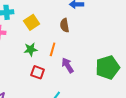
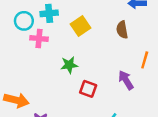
green star: (31, 49) -> (69, 65), moved
orange line: (53, 49) -> (145, 60), moved

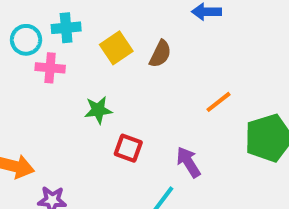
brown semicircle: (122, 30) -> (160, 54), moved, turned -144
orange line: (145, 60) -> (218, 102), turned 36
purple arrow: (126, 80) -> (188, 162), moved

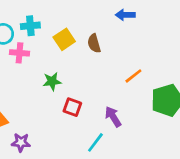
brown semicircle: (160, 54) -> (94, 43), turned 138

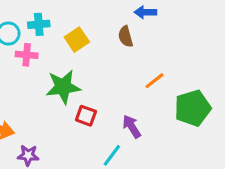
brown semicircle: (94, 43) -> (126, 37), moved
green star: (52, 81) -> (63, 87), size x1.6

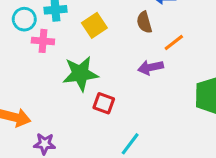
orange line: (155, 81) -> (174, 43), moved
purple arrow: (132, 126) -> (150, 67), moved, turned -70

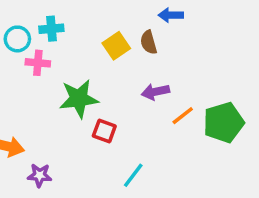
yellow square: (94, 25) -> (116, 46), moved
orange line: (174, 43) -> (183, 116), moved

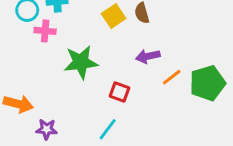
red square: (104, 131) -> (120, 92), moved
cyan line: (133, 175) -> (108, 129), moved

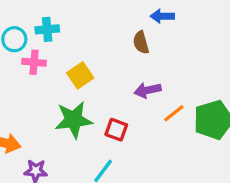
yellow square: (114, 16) -> (80, 75), moved
green star: (81, 62) -> (74, 120), moved

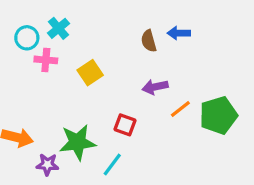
blue arrow: (162, 16) -> (179, 33), moved
cyan cross: (47, 29) -> (58, 28), turned -35
green star: (74, 120) -> (77, 142), moved

